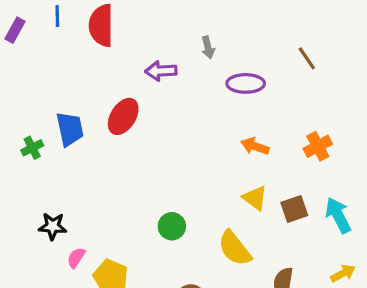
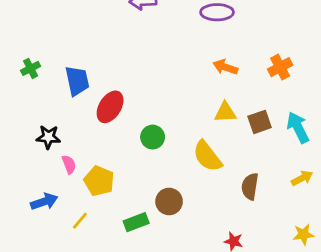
red ellipse: (123, 116) -> (110, 107), moved
blue trapezoid: (70, 129) -> (77, 81), moved
yellow triangle: (255, 198) -> (225, 112), turned -40
pink semicircle: (76, 258) -> (69, 164), turned 126

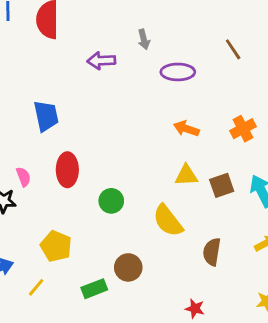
blue trapezoid: (77, 81) -> (46, 116), moved
red ellipse: (110, 107) -> (67, 170), turned -32
pink semicircle: (69, 164) -> (23, 177), moved

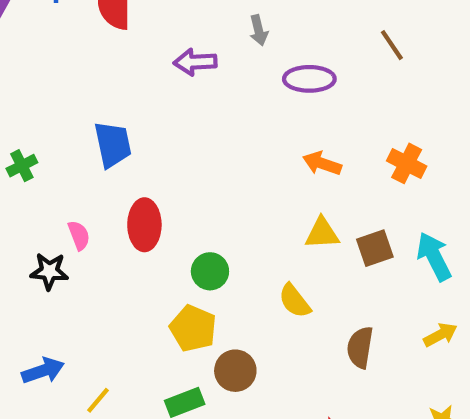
orange cross: (243, 129) -> (407, 163), turned -35
yellow semicircle: (168, 221) -> (295, 301), size x0.7
yellow pentagon: (56, 246) -> (193, 328), moved

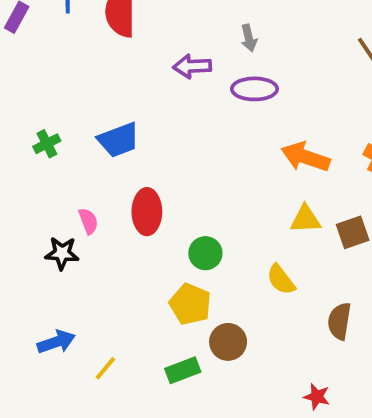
purple ellipse: (309, 79) -> (254, 89), moved
blue trapezoid: (113, 144) -> (119, 140), turned 81
orange arrow: (322, 163) -> (305, 157), size x1.4
green cross: (22, 166) -> (47, 144), moved

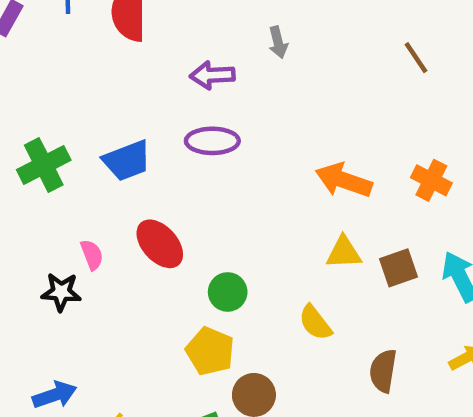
purple ellipse: (254, 89) -> (212, 141), moved
green cross: (47, 144) -> (44, 165), size x1.6
red ellipse: (147, 212) -> (160, 244), turned -42

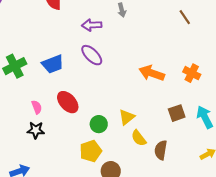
purple ellipse: (212, 141) -> (92, 55), turned 45
yellow triangle: (344, 253) -> (127, 117), moved, turned -36
black star: (61, 292) -> (36, 130), moved
yellow pentagon: (210, 351) -> (91, 151), turned 30
brown semicircle: (383, 371) -> (161, 150), moved

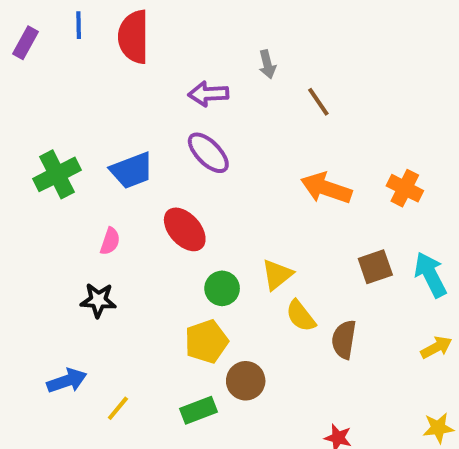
brown line: (185, 17) -> (318, 102), moved
red ellipse: (68, 102) -> (185, 229), moved
pink semicircle: (37, 107) -> (110, 241), moved, turned 40

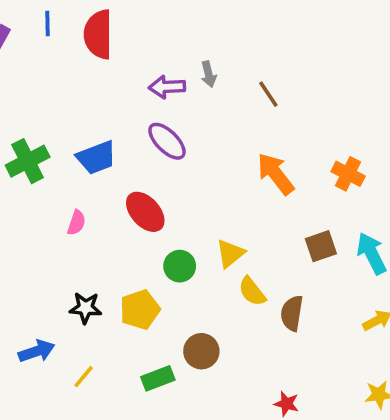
gray arrow: (267, 64) -> (209, 74), moved
orange arrow: (326, 188) -> (276, 174), turned 33
black star: (98, 300) -> (86, 308), moved
yellow pentagon: (206, 341) -> (140, 310), moved

